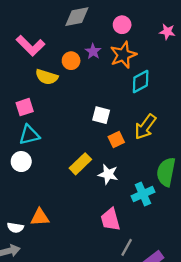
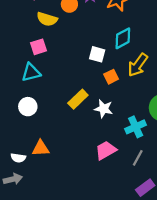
cyan diamond: (141, 82) -> (123, 38), moved
pink square: (25, 107) -> (38, 47), moved
white circle: (21, 162) -> (28, 107), moved
pink trapezoid: (110, 220) -> (106, 150), turned 75
gray line: (127, 247) -> (138, 158), moved

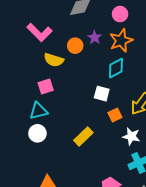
cyan diamond: (123, 38) -> (116, 68), moved
white circle: (28, 107) -> (37, 133), moved
white star: (104, 109) -> (131, 136), moved

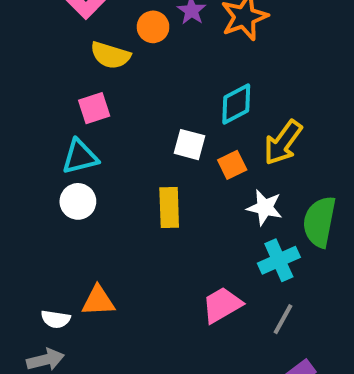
cyan diamond: (116, 68) -> (236, 104), moved
white square: (102, 94) -> (190, 145), moved
yellow rectangle: (83, 136) -> (169, 208), turned -48

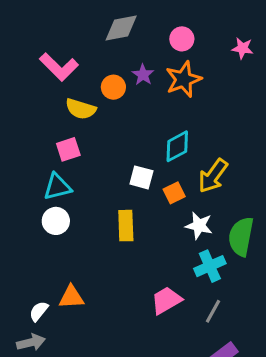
white semicircle: (56, 319) -> (39, 311), turned 120

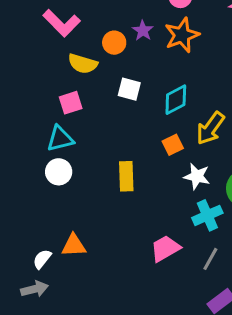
white square: (141, 177) -> (129, 89), moved

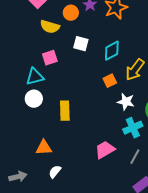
pink square: (71, 103) -> (50, 58), moved
yellow rectangle: (126, 176) -> (65, 111), moved
white semicircle: (42, 259) -> (55, 172), moved

